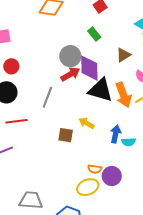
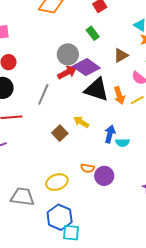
purple diamond: (89, 68) -> (86, 67), turned -56
orange arrow: (123, 95) -> (119, 95), size x0.7
brown square: (66, 135) -> (60, 133), turned 35
yellow ellipse: (88, 187) -> (57, 182), moved

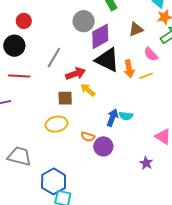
purple diamond: (86, 67) -> (100, 36), turned -72
red arrow: (67, 72) -> (75, 74), moved
brown square: (60, 133) -> (65, 98), turned 35
blue arrow: (110, 134) -> (112, 118), moved
yellow ellipse: (57, 182) -> (57, 124), moved

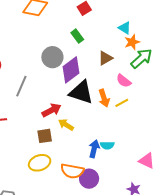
gray line: (54, 58) -> (21, 86), moved
orange semicircle: (88, 137) -> (72, 171), size x1.6

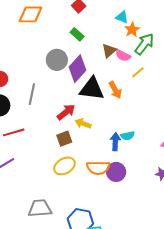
pink semicircle: (124, 81) -> (123, 55), moved
yellow line: (122, 103) -> (138, 72), moved

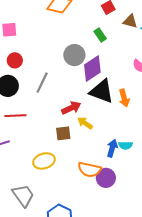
brown triangle: (109, 51) -> (130, 21), moved, turned 42
yellow ellipse: (65, 166) -> (44, 161), moved
gray trapezoid: (40, 208) -> (23, 195), turned 45

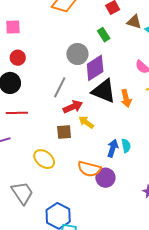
gray line: (42, 83) -> (60, 87), moved
cyan semicircle: (125, 145) -> (126, 146), turned -104
yellow ellipse: (44, 161) -> (44, 159), turned 55

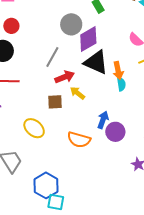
cyan semicircle: (126, 146) -> (121, 84), moved
purple circle: (105, 178) -> (115, 132), moved

